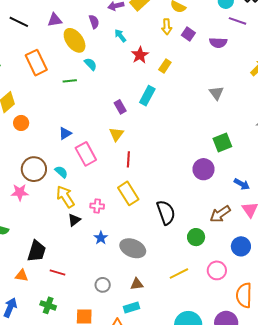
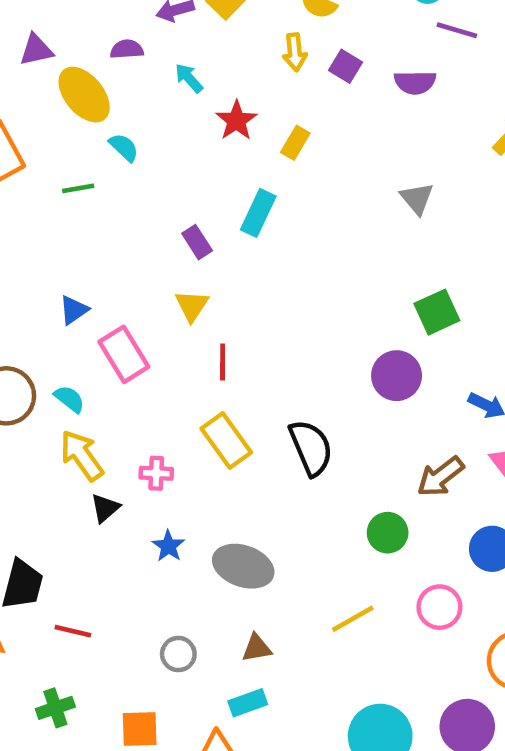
purple semicircle: (94, 22) -> (127, 49), turned -72
black semicircle: (166, 212) -> (311, 448), moved
green cross: (48, 305) -> (55, 708), turned -35

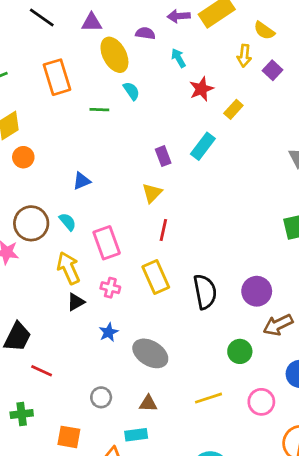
pink rectangle: (124, 354) -> (107, 243), moved
purple circle: (397, 376) -> (257, 291), moved
cyan semicircle: (69, 399) -> (68, 222), moved

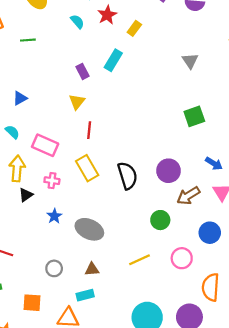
cyan semicircle: (131, 91) -> (77, 22), moved
pink rectangle: (107, 243) -> (45, 145), turned -40
yellow arrow: (68, 268) -> (17, 168), turned 35

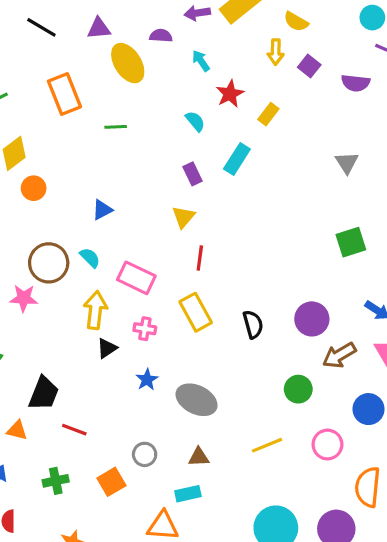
cyan semicircle: (77, 22) -> (195, 121), moved
black semicircle: (127, 176) -> (253, 324), size x0.7
orange square: (32, 303) -> (111, 482), moved, turned -36

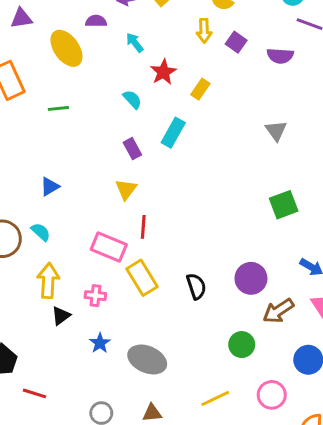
purple triangle: (99, 28) -> (21, 18), moved
pink rectangle: (136, 278) -> (109, 247), moved

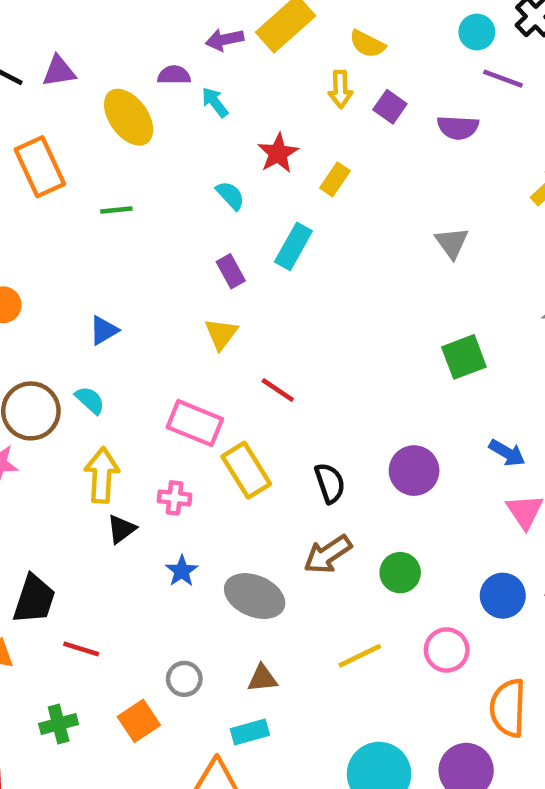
cyan arrow: (135, 43) -> (215, 102), moved
red line: (143, 227) -> (278, 390), moved, turned -60
brown arrow: (278, 311) -> (328, 554), moved

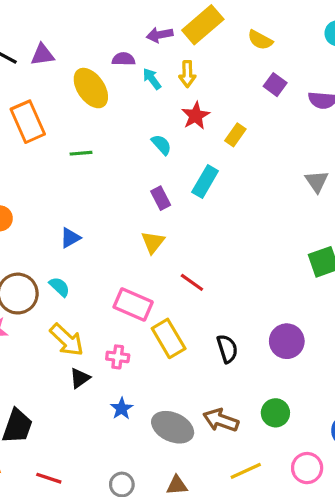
yellow arrow: (340, 89) -> (187, 74), moved
yellow arrow: (102, 475) -> (67, 340), turned 129
brown arrow: (328, 554) -> (221, 420), moved, turned 52
red line: (81, 649) -> (49, 478), moved

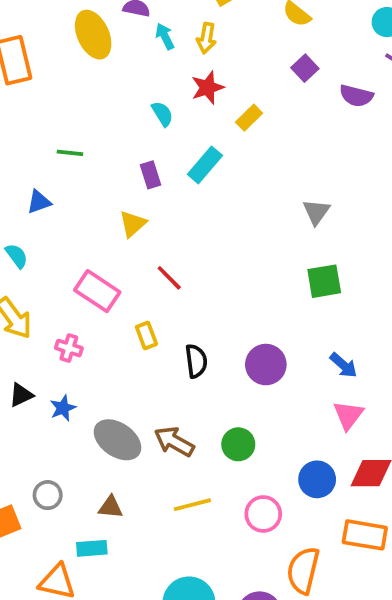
green line: (81, 153) -> (70, 153), moved
gray triangle: (317, 181) -> (316, 212), moved
yellow rectangle: (169, 338) -> (146, 336), moved, size x0.6
black triangle: (80, 378) -> (21, 395), moved

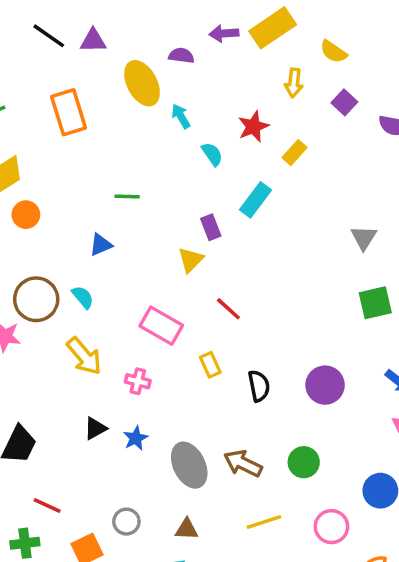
cyan arrow: (165, 36) -> (181, 116), moved
yellow arrow: (206, 38) -> (294, 83), moved
purple rectangle: (150, 175) -> (211, 227), moved
gray ellipse: (118, 440) -> (189, 465), turned 33

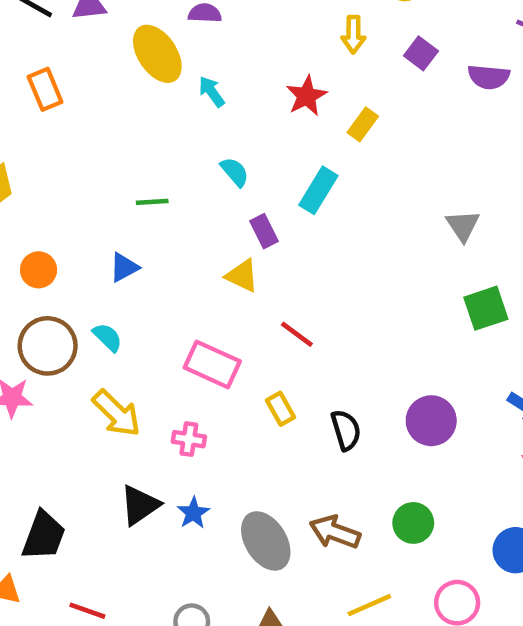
orange rectangle: (69, 112) -> (45, 89), moved, size x0.7
cyan semicircle: (212, 154) -> (235, 172), moved
orange circle: (26, 215) -> (39, 270), moved
yellow triangle: (191, 260) -> (242, 276), turned -44
black triangle: (95, 428) -> (140, 505), size x1.4

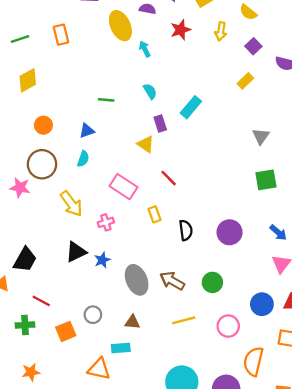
red star: (307, 96) -> (181, 30), moved
yellow rectangle: (363, 124) -> (245, 81), moved
cyan semicircle: (107, 337) -> (83, 159), moved, turned 56
pink cross: (189, 439) -> (106, 222), turned -35

